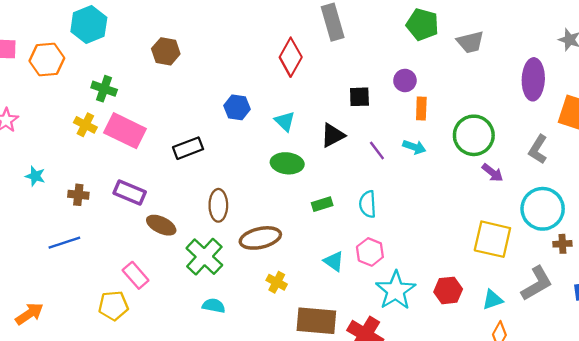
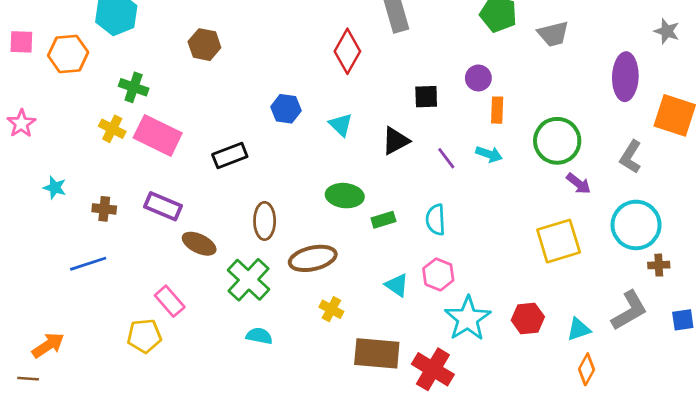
green ellipse: (287, 163) -> (345, 196), moved
yellow square: (492, 239) -> (559, 241), moved, turned -30

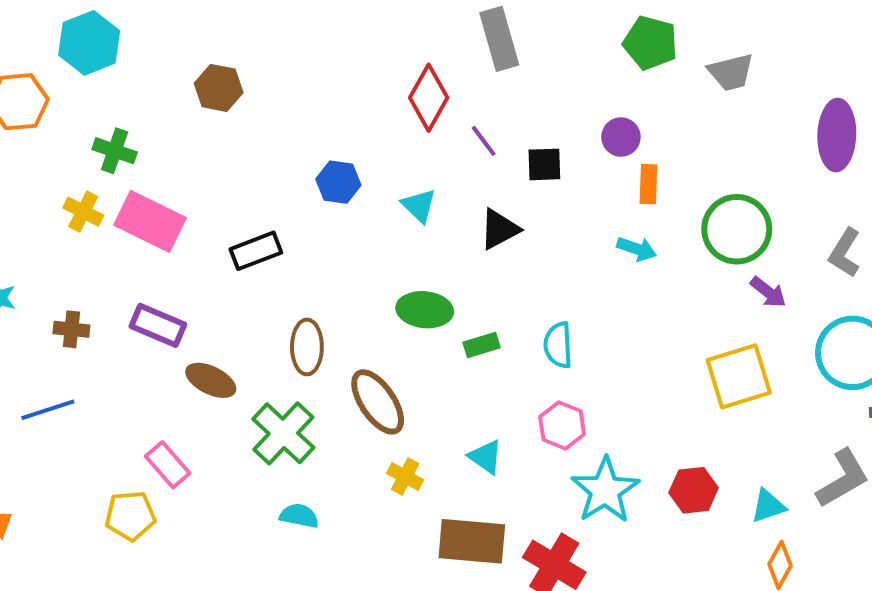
purple line: (446, 158) -> (484, 141), moved
brown ellipse: (313, 258) -> (378, 402), turned 69
cyan triangle: (397, 285) -> (486, 457), moved

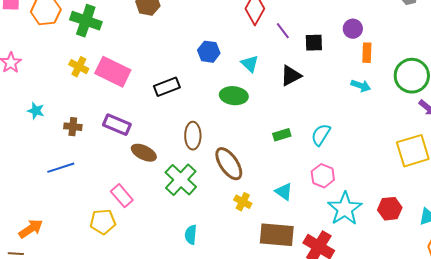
green cross: (115, 151) -> (86, 21), moved, size x1.4
green ellipse: (425, 310) -> (234, 96), moved
cyan semicircle: (558, 345) -> (321, 135), turned 35
cyan semicircle: (299, 516) -> (191, 235), moved, turned -96

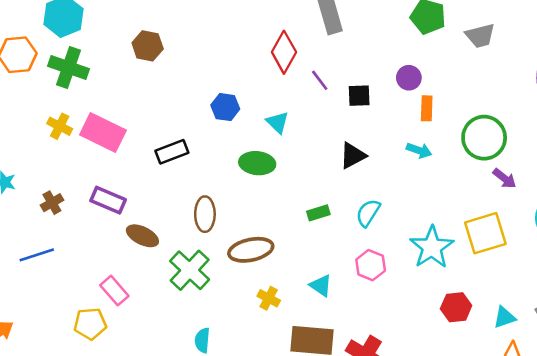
black triangle: (291, 76) -> (353, 155), moved
brown cross: (73, 127) -> (52, 203), turned -36
brown ellipse: (229, 164) -> (251, 250), turned -68
cyan star: (345, 209) -> (432, 247), moved

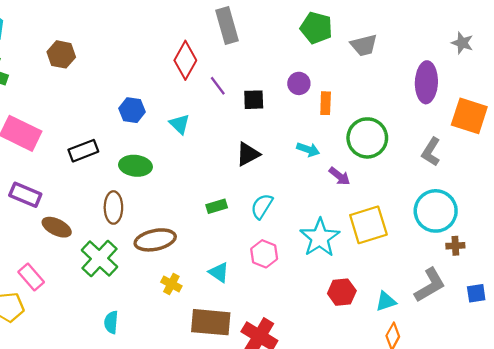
orange rectangle: (427, 108) -> (326, 103), moved
green ellipse: (257, 163) -> (135, 166), moved
purple arrow: (504, 178) -> (339, 176), moved

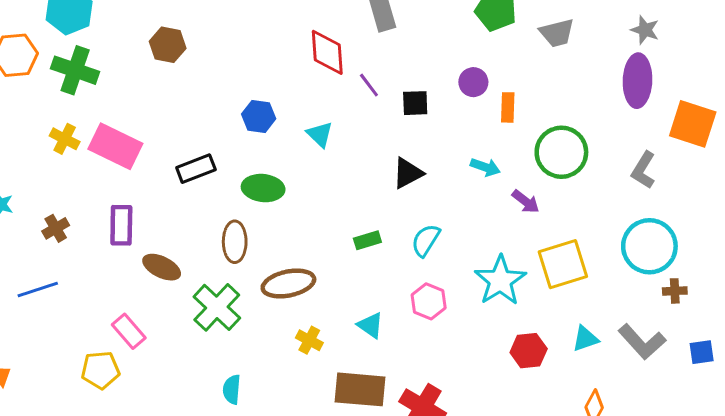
gray star: (462, 43) -> (645, 30), moved
red diamond: (185, 60) -> (327, 52), turned -33
purple rectangle: (25, 195) -> (121, 225), turned 68
gray L-shape: (430, 285) -> (642, 342), turned 78
cyan triangle: (386, 301) -> (585, 339), moved

